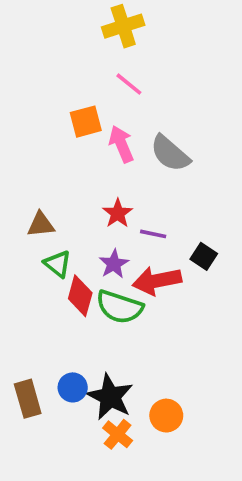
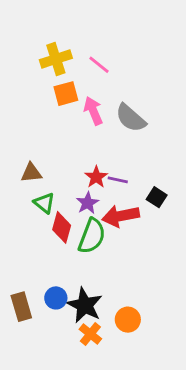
yellow cross: (123, 26) -> (56, 59), moved
red star: (118, 213) -> (96, 177), moved
green semicircle: (119, 307) -> (92, 236), turned -87

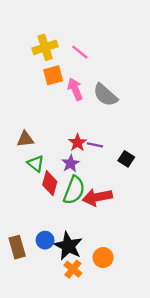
red arrow: (121, 216) -> (97, 197), moved

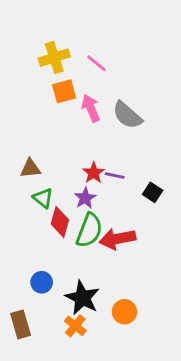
blue circle: (45, 240) -> (42, 282), moved
brown rectangle: (17, 247) -> (21, 324), moved
orange cross: (73, 269) -> (75, 326), moved

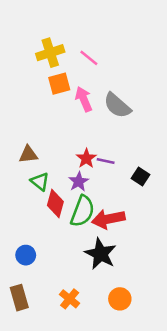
blue circle: (42, 282) -> (26, 255), moved
black star: (82, 298) -> (100, 254), moved
orange circle: (124, 312) -> (120, 299), moved

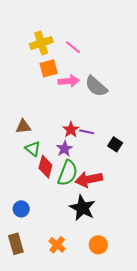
pink arrow: (84, 99) -> (69, 81), turned 108

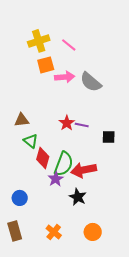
black square: (115, 144) -> (109, 137), turned -32
purple star: (64, 149) -> (56, 179), moved
black star: (82, 208) -> (78, 197), size x0.7

